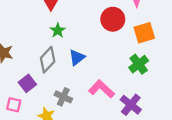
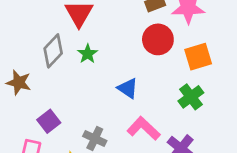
blue triangle: (77, 57) -> (128, 88), moved, turned -48
gray diamond: (48, 60) -> (53, 51), moved

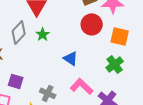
orange square: (198, 57) -> (120, 36), turned 30
purple square: (49, 121) -> (16, 81), turned -35

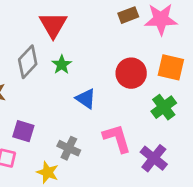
red circle: (92, 24) -> (131, 73), moved
blue triangle: (71, 58) -> (86, 99), moved
pink L-shape: (82, 86) -> (117, 138), turned 30

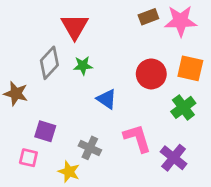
green star: (62, 65) -> (83, 66), turned 30

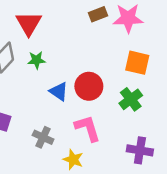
red circle: (151, 74) -> (89, 86), moved
purple cross: (174, 158) -> (140, 150), moved, turned -30
yellow star: (69, 172) -> (73, 160), moved

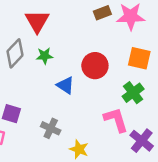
red circle: (89, 86) -> (95, 66), moved
pink L-shape: (88, 128) -> (116, 120), moved
purple cross: (140, 150) -> (142, 141), turned 30

